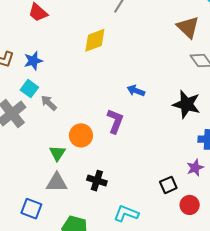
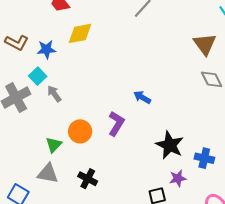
yellow diamond: (95, 40) -> (80, 33), moved
black star: (186, 104) -> (170, 145), moved
purple star: (195, 168) -> (178, 178), moved

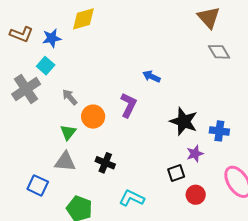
gray arrow: (54, 94) -> (70, 97), moved

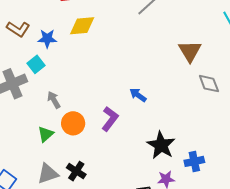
brown triangle: (209, 17) -> (190, 51), moved
blue cross: (219, 131) -> (194, 161), turned -30
gray triangle: (65, 162) -> (48, 174), moved, turned -35

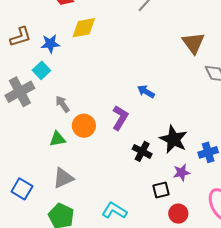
brown L-shape: (18, 29) -> (20, 37), turned -45
green triangle: (46, 134) -> (57, 139), turned 36
black cross: (76, 171) -> (142, 151), moved

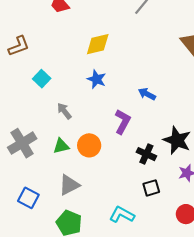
yellow diamond: (84, 28) -> (98, 44), moved
blue star: (50, 44) -> (97, 79), moved, turned 30
gray cross: (20, 92) -> (22, 143), moved
orange circle: (84, 126) -> (89, 145), moved
black square: (161, 190) -> (151, 188), moved

